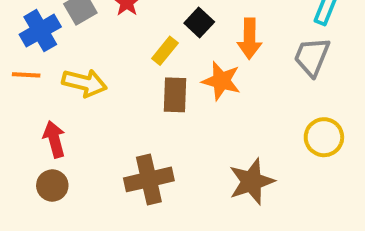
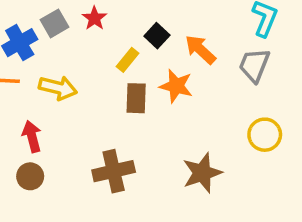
orange arrow: (249, 39) -> (200, 50), turned 132

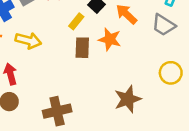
gray trapezoid: (254, 65) -> (164, 25), turned -80
brown cross: (114, 171) -> (57, 111), moved

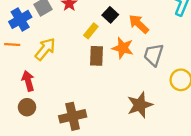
gray trapezoid: (164, 25) -> (154, 55), moved, turned 75
yellow arrow: (28, 41) -> (45, 49), turned -65

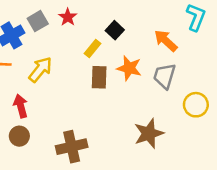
orange arrow: (139, 24) -> (166, 41), moved

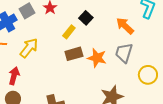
orange star: (129, 68) -> (97, 58), moved
brown rectangle: (99, 77) -> (74, 54), turned 72
red arrow: (21, 106) -> (14, 76), turned 30

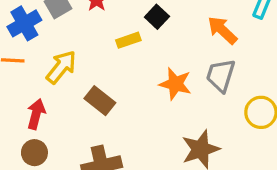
yellow rectangle: (69, 32) -> (128, 40), turned 32
brown rectangle: (74, 54) -> (100, 101), moved, turned 54

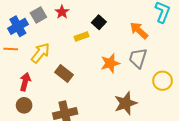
orange star: (175, 84) -> (110, 63), turned -30

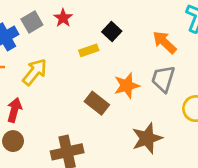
brown rectangle: (64, 74) -> (97, 103), moved

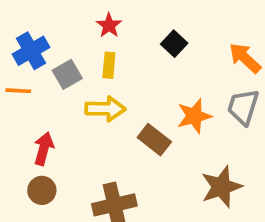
gray square: (32, 22) -> (67, 74), moved
yellow rectangle: (89, 50) -> (109, 65), moved, turned -66
yellow arrow: (35, 72) -> (105, 109), moved, turned 52

